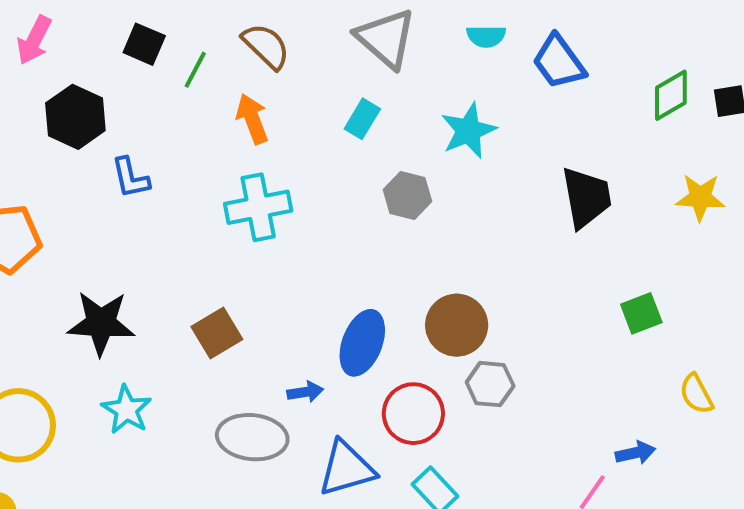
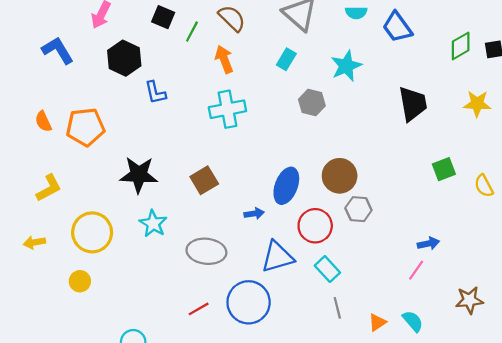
yellow semicircle: (696, 394) -> (484, 186), moved
gray ellipse: (252, 437) -> (206, 251), moved
blue arrow: (635, 453) -> (428, 243), moved

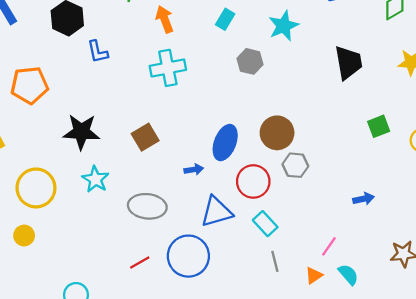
pink line: (416, 270) -> (329, 246), moved

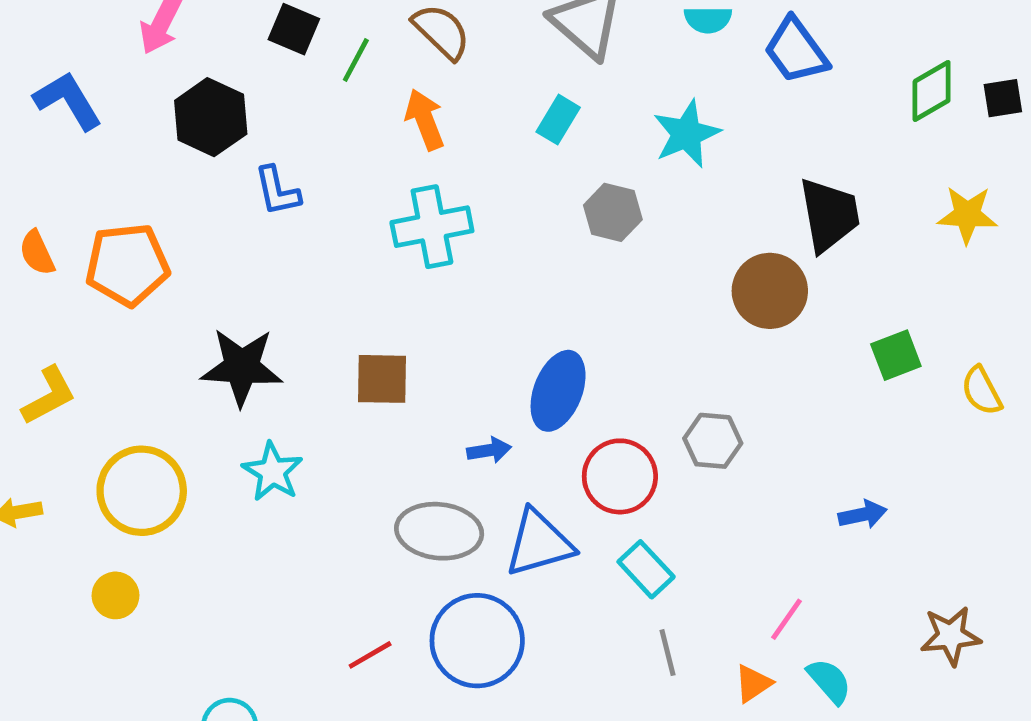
brown circle: (277, 133) -> (770, 291), moved
brown square: (145, 137) -> (382, 379), turned 32
gray ellipse: (147, 206) -> (439, 531), moved

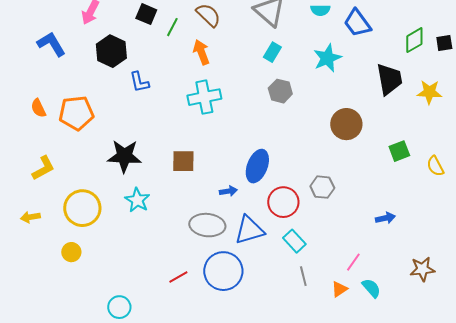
cyan rectangle: (558, 120) -> (272, 52), moved
cyan star: (687, 134) -> (327, 58), moved
black trapezoid: (829, 215) -> (389, 79), moved

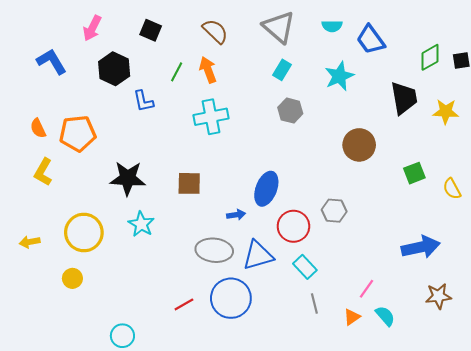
green line: (172, 27) -> (177, 72), moved
yellow L-shape: (43, 168) -> (43, 172), moved, turned 148
blue arrow: (385, 218) -> (421, 247), moved, size x1.8

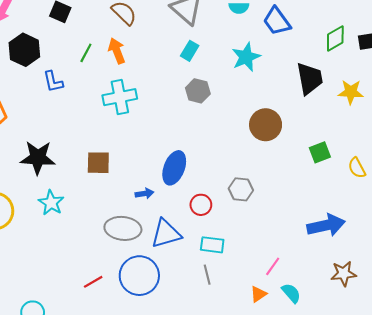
red circle: (293, 226) -> (201, 205), size x0.7
cyan rectangle: (305, 267) -> (212, 245), turned -40
gray line: (314, 303) -> (207, 275), moved

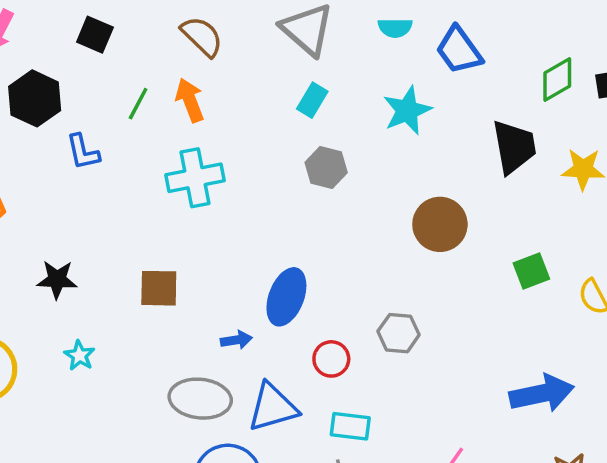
black star: (38, 158) -> (57, 280), size x0.7
cyan star: (51, 203) -> (79, 355), size x0.7

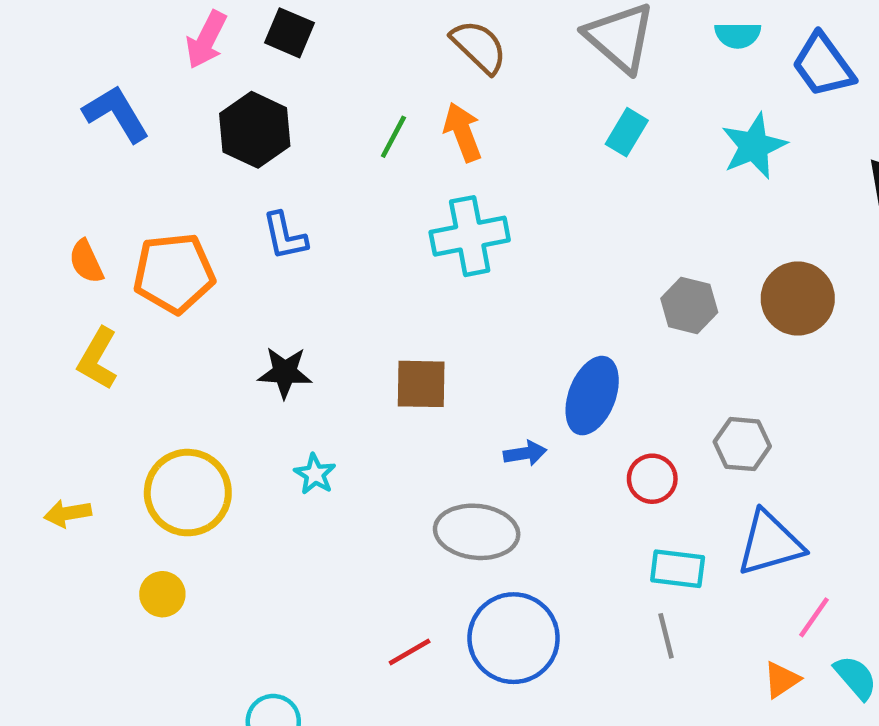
black square: (95, 35) -> (289, 33), moved
blue L-shape: (83, 152) -> (285, 236), moved
gray hexagon: (326, 167) -> (689, 305), moved
blue triangle: (273, 407) -> (770, 543), moved

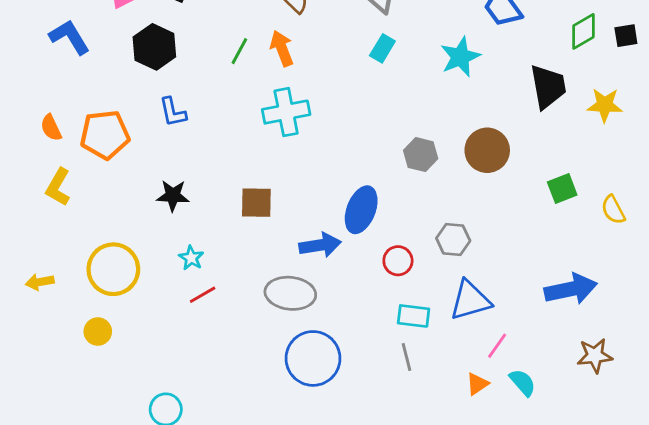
blue arrow: (525, 453) -> (320, 245), size x1.6
red line: (410, 652) -> (203, 295), moved

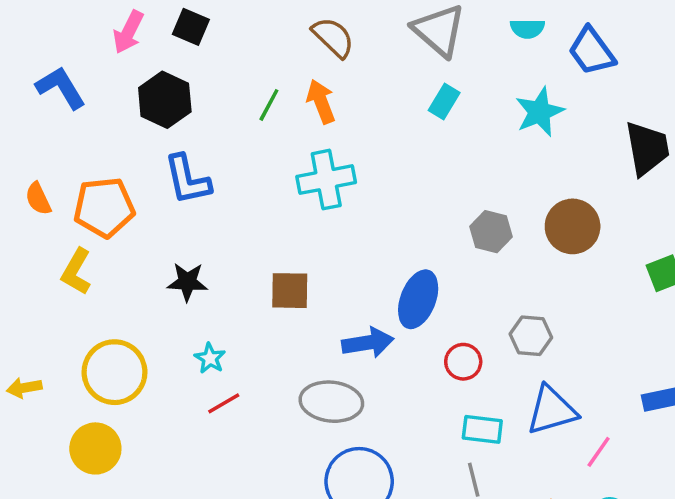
blue L-shape: (173, 112) -> (187, 180), size x1.4
yellow L-shape: (58, 187) -> (76, 272), moved
yellow circle: (98, 332) -> (95, 448), size x1.5
pink line: (497, 346) -> (599, 452), moved

